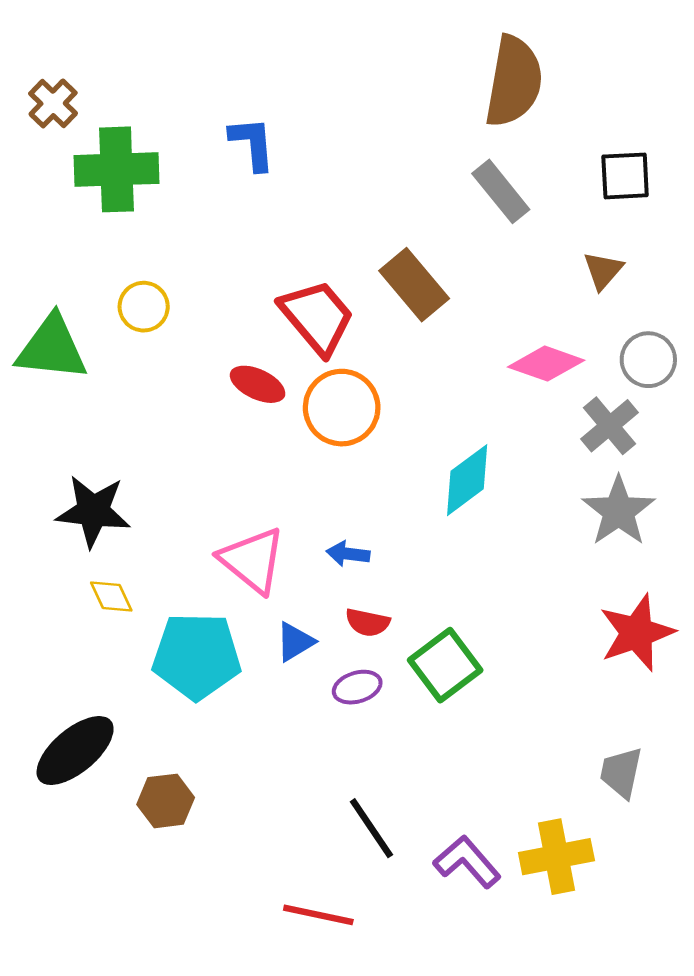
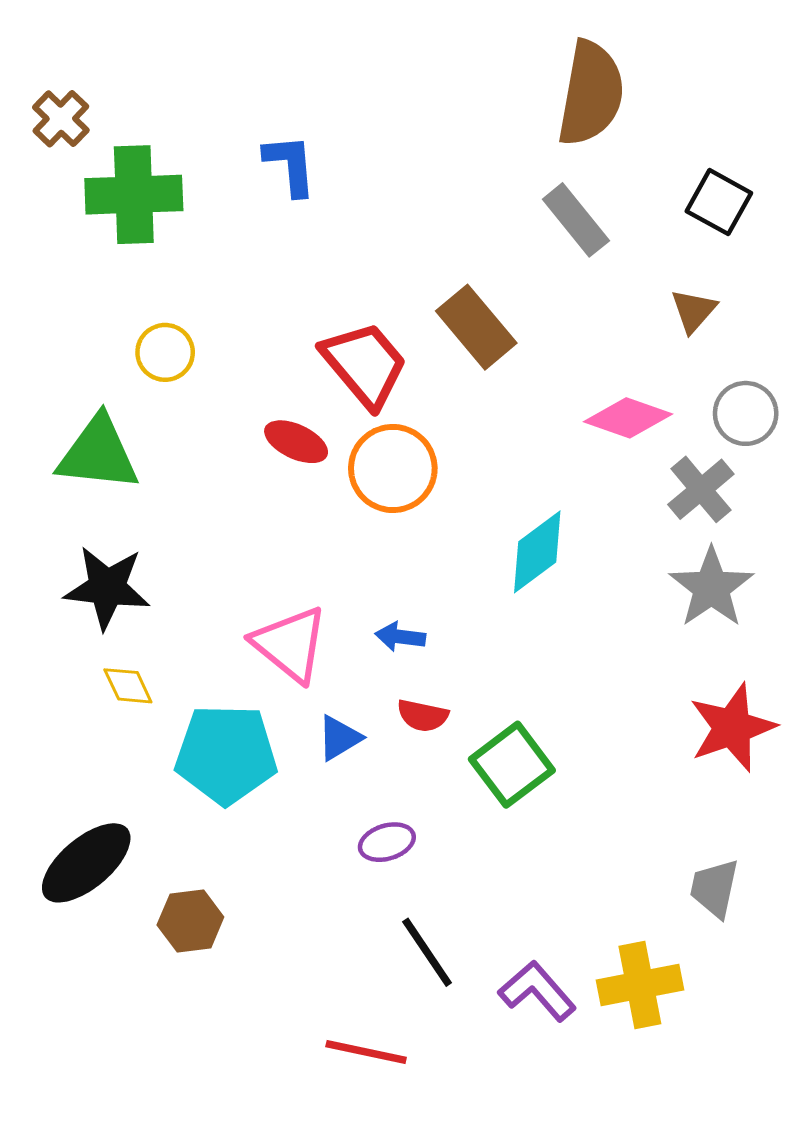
black square: (625, 176) -> (719, 202), turned 32
green triangle: (52, 348) -> (98, 454), moved
purple ellipse: (357, 687) -> (387, 842), moved

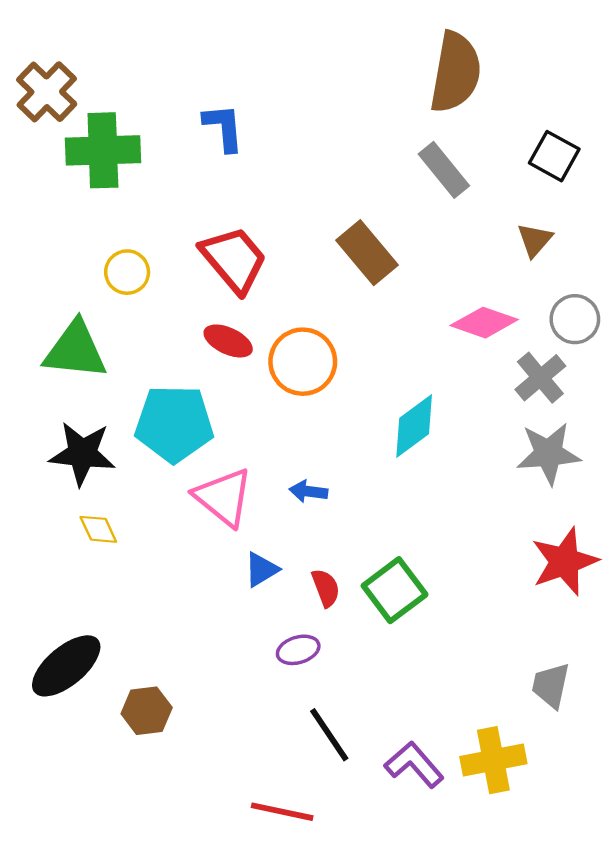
brown cross: (61, 119) -> (47, 92), size x1.4
red trapezoid: (365, 364) -> (234, 259), moved
gray star: (711, 588) -> (548, 453), turned 30
red semicircle: (423, 716) -> (326, 588), moved, turned -123
cyan pentagon: (226, 754) -> (174, 424), moved

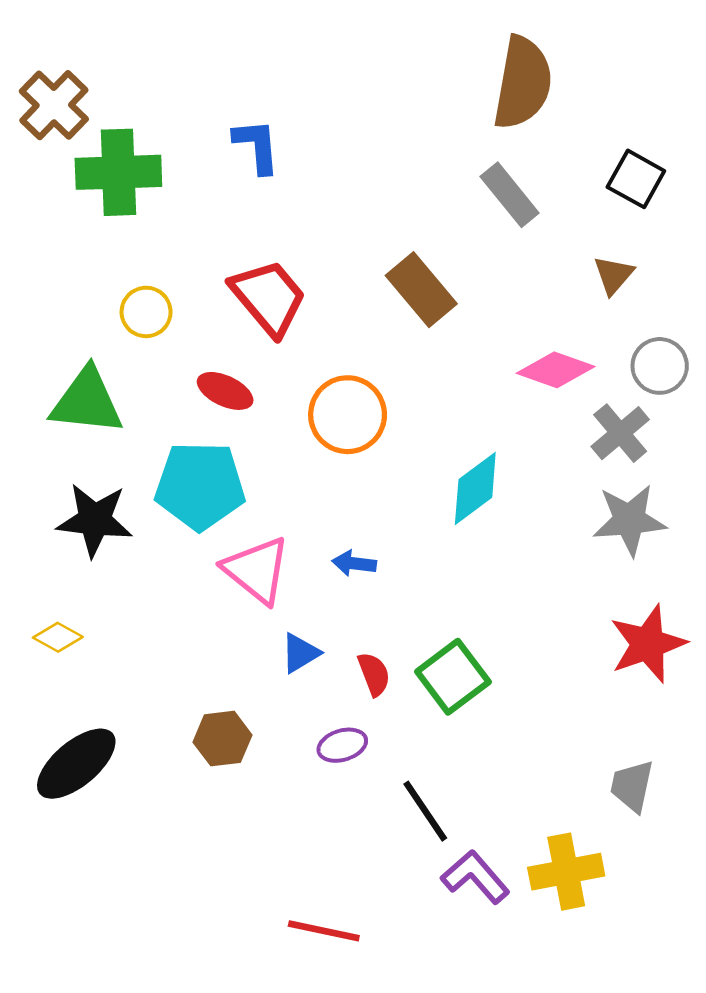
red ellipse: (228, 341) -> (225, 391), moved
yellow diamond: (98, 529) -> (58, 637), moved, turned -36
brown hexagon: (147, 711) -> (222, 739), moved
black line: (329, 735) -> (425, 811), moved

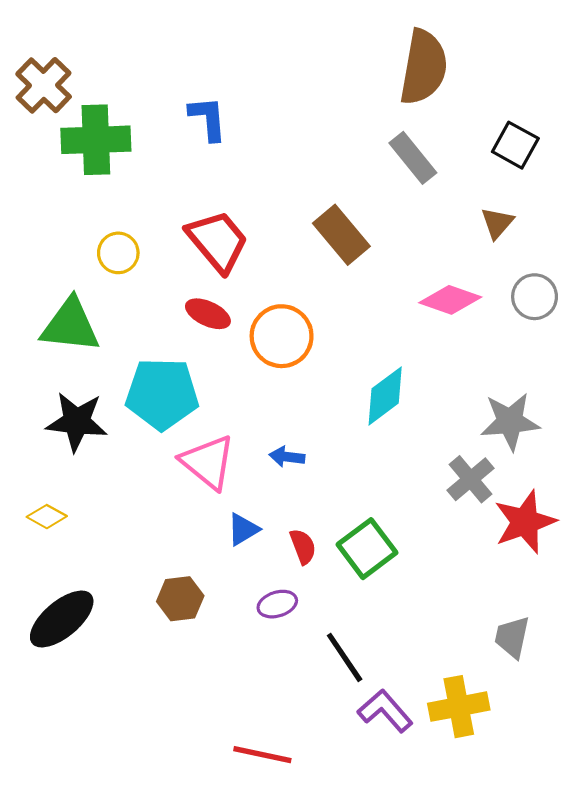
red ellipse: (225, 391) -> (208, 314), moved
gray cross: (620, 433) -> (471, 479), moved

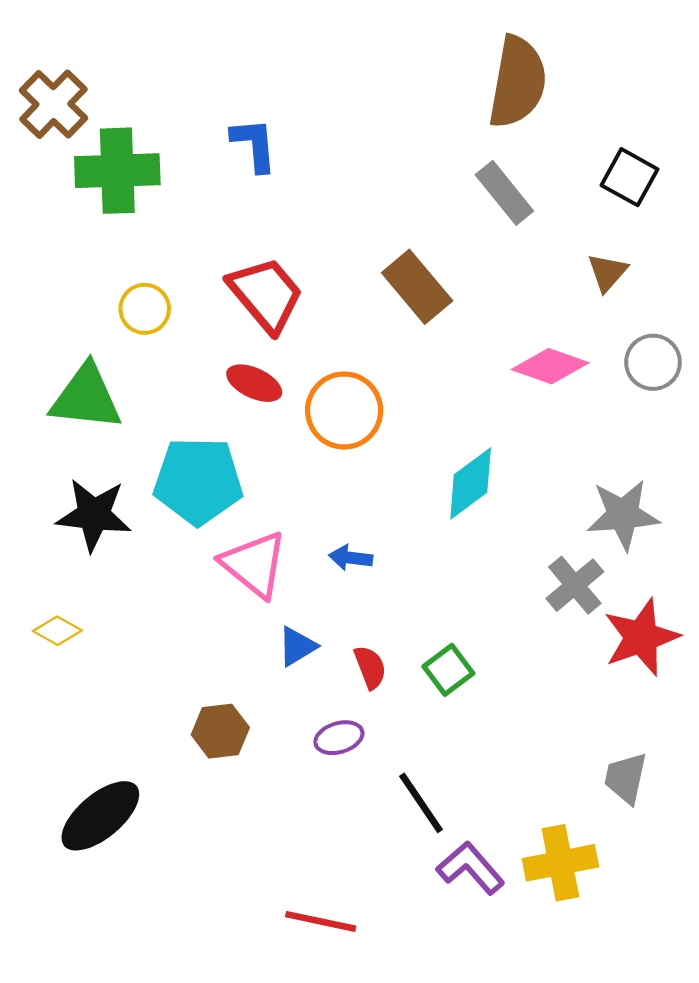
green square: (367, 549) -> (448, 670), size x0.7
black ellipse: (62, 619) -> (100, 816), moved

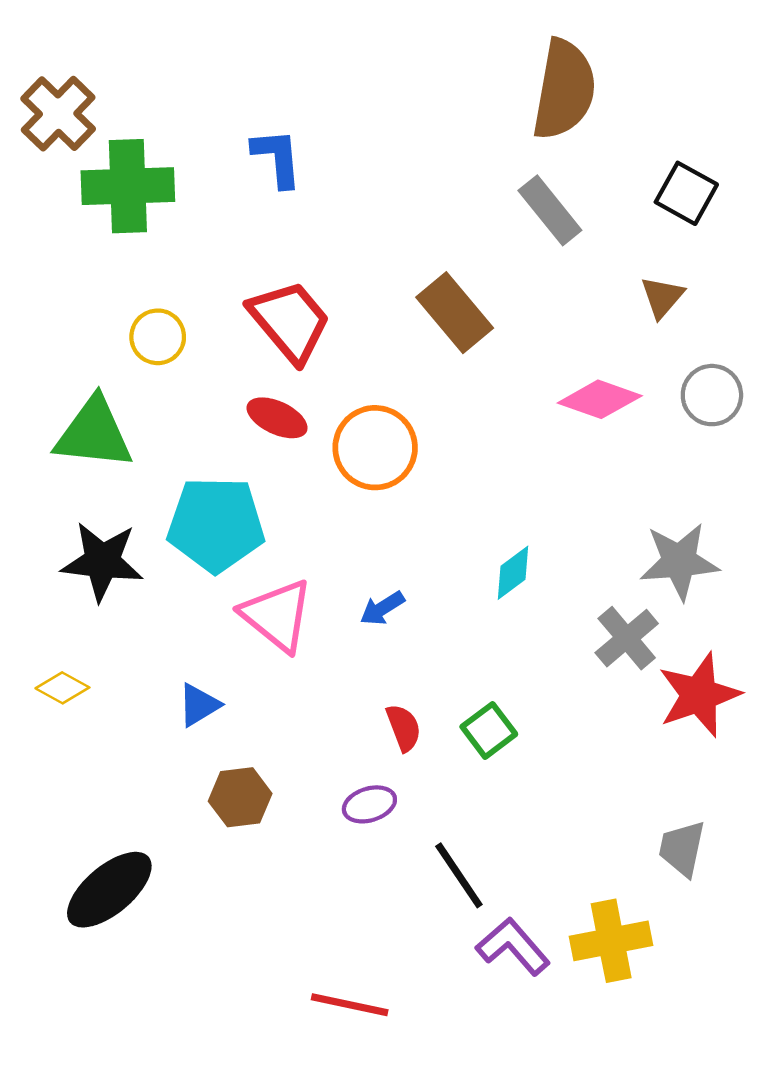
cyan diamond: (471, 483) -> (513, 573), moved, size x0.7
blue arrow: (351, 558) -> (382, 608), turned -39
blue triangle: (297, 646) -> (199, 705), moved

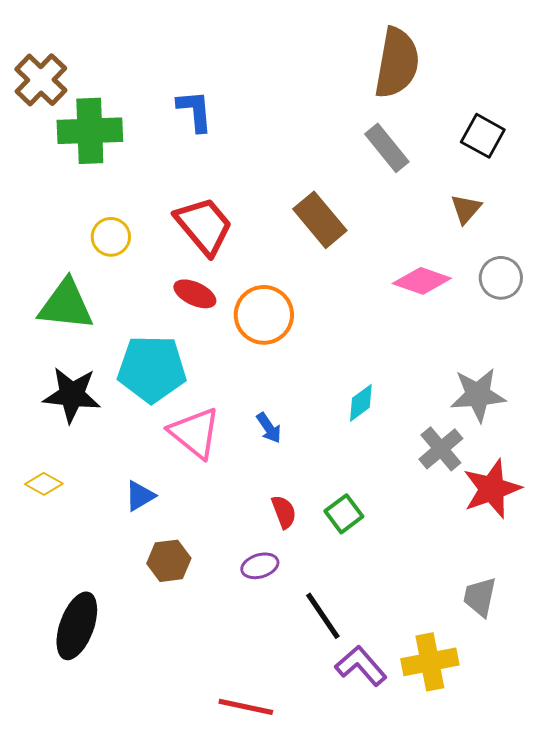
blue arrow: (382, 608) -> (269, 428), turned -92
black ellipse: (109, 890) -> (77, 626), turned -30

